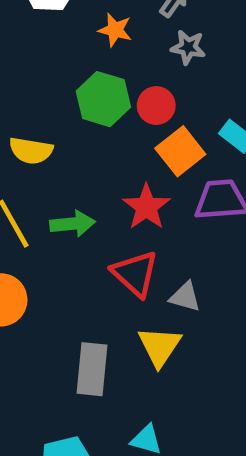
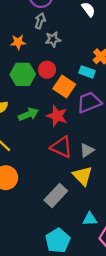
green arrow: (72, 224) -> (28, 114), moved
gray triangle: (185, 297) -> (87, 150), turned -32
gray rectangle: (92, 369) -> (56, 195), turned 55

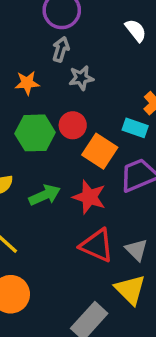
gray triangle: (87, 150) -> (136, 250), turned -40

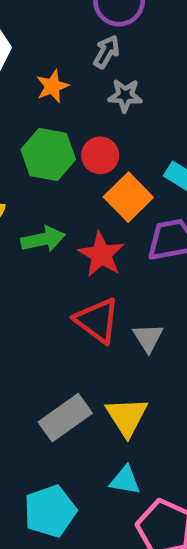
orange star: (27, 83) -> (52, 86), turned -30
yellow triangle: (130, 290) -> (127, 417), moved

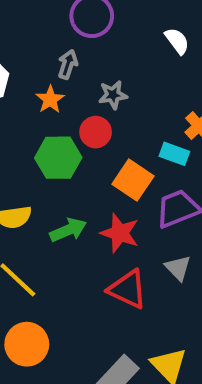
gray arrow: (106, 52) -> (68, 64), moved
red circle: (100, 155) -> (96, 132), moved
gray triangle: (148, 338) -> (178, 268), moved

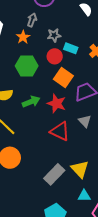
red circle: (96, 132) -> (55, 56), moved
cyan rectangle: (174, 154) -> (71, 48), moved

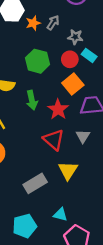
gray arrow: (32, 20) -> (53, 23), moved
orange star: (23, 37) -> (33, 23), moved
green arrow: (31, 102) -> (32, 100), turned 84
yellow triangle: (80, 169) -> (68, 170), moved

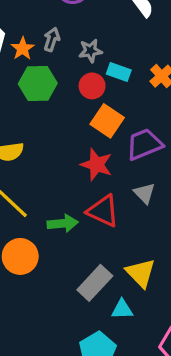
green hexagon: (38, 61) -> (38, 84), moved
green arrow: (32, 100) -> (63, 223), moved, turned -66
yellow triangle: (68, 170) -> (141, 273), moved
cyan triangle: (60, 215) -> (122, 309), moved

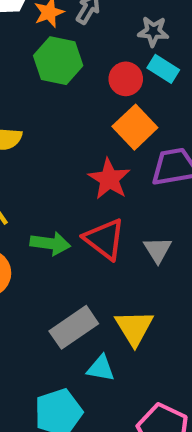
gray star: (90, 51) -> (153, 31), moved
gray triangle: (144, 193) -> (158, 250), moved

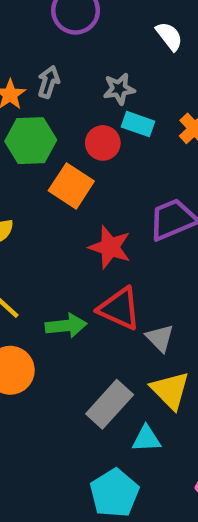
orange square: (135, 127) -> (71, 186), moved
gray triangle: (158, 250) -> (160, 338), moved

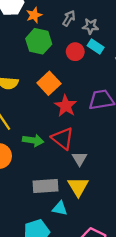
gray arrow: (49, 82) -> (69, 18), moved
orange square: (71, 186) -> (49, 83), moved
gray rectangle: (110, 404) -> (45, 186), turned 30

